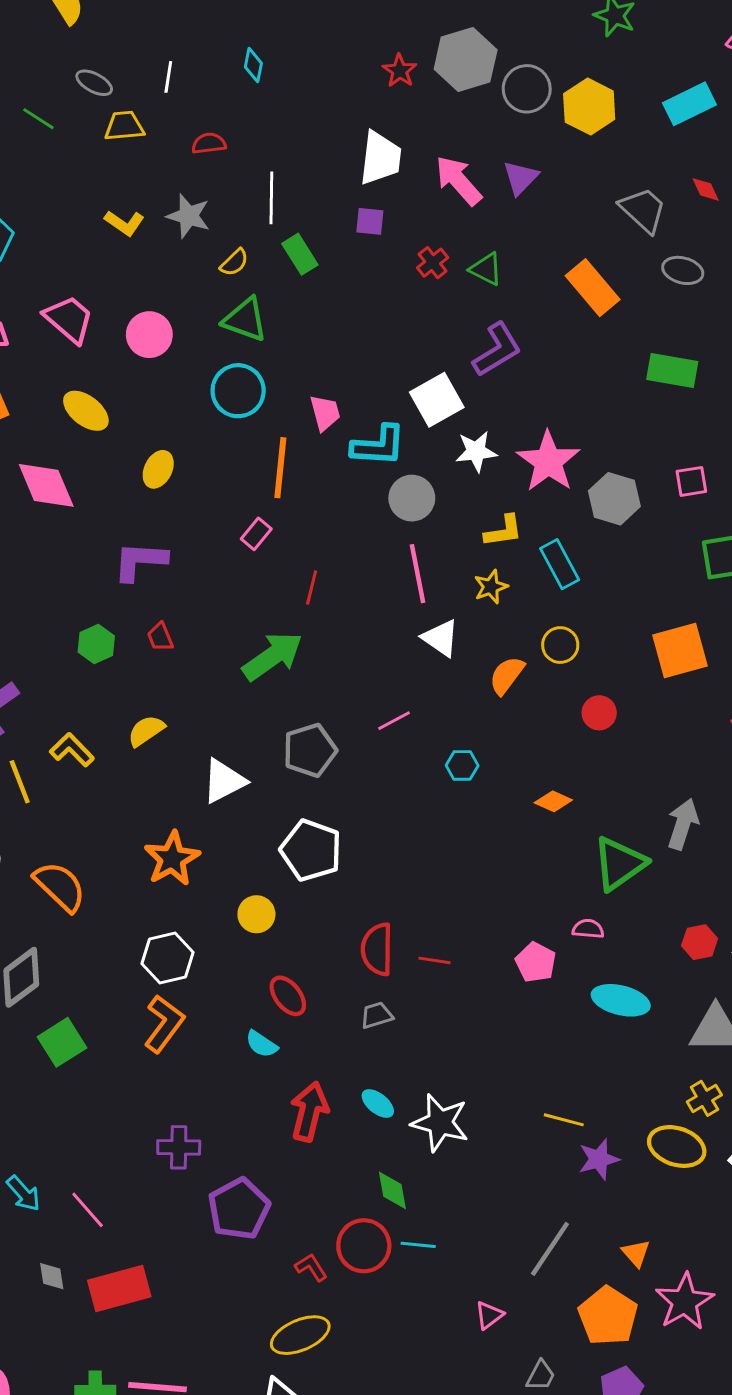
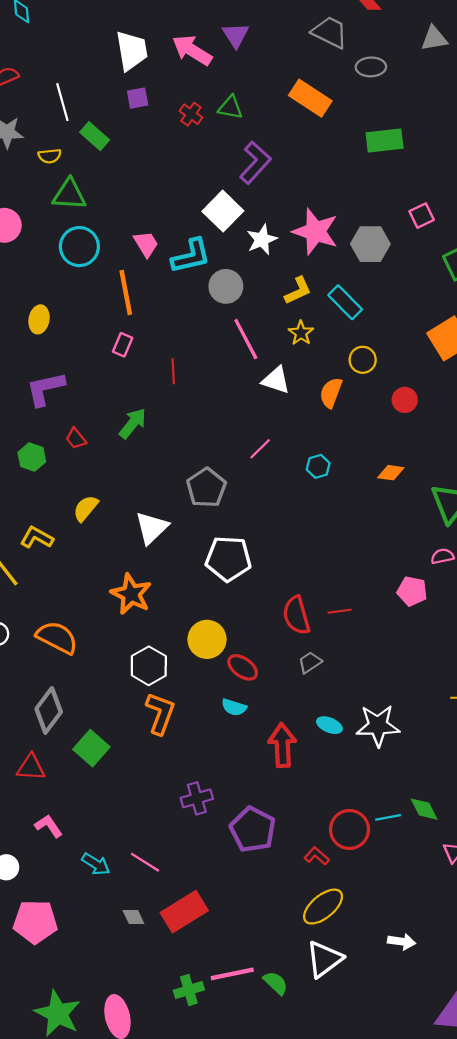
yellow semicircle: (234, 262) -> (50, 156), turned 55
green arrow: (273, 656) -> (133, 423), moved, size x0.7
yellow circle: (256, 914) -> (207, 639), moved, size x1.4
green diamond: (392, 1190) -> (424, 809), moved

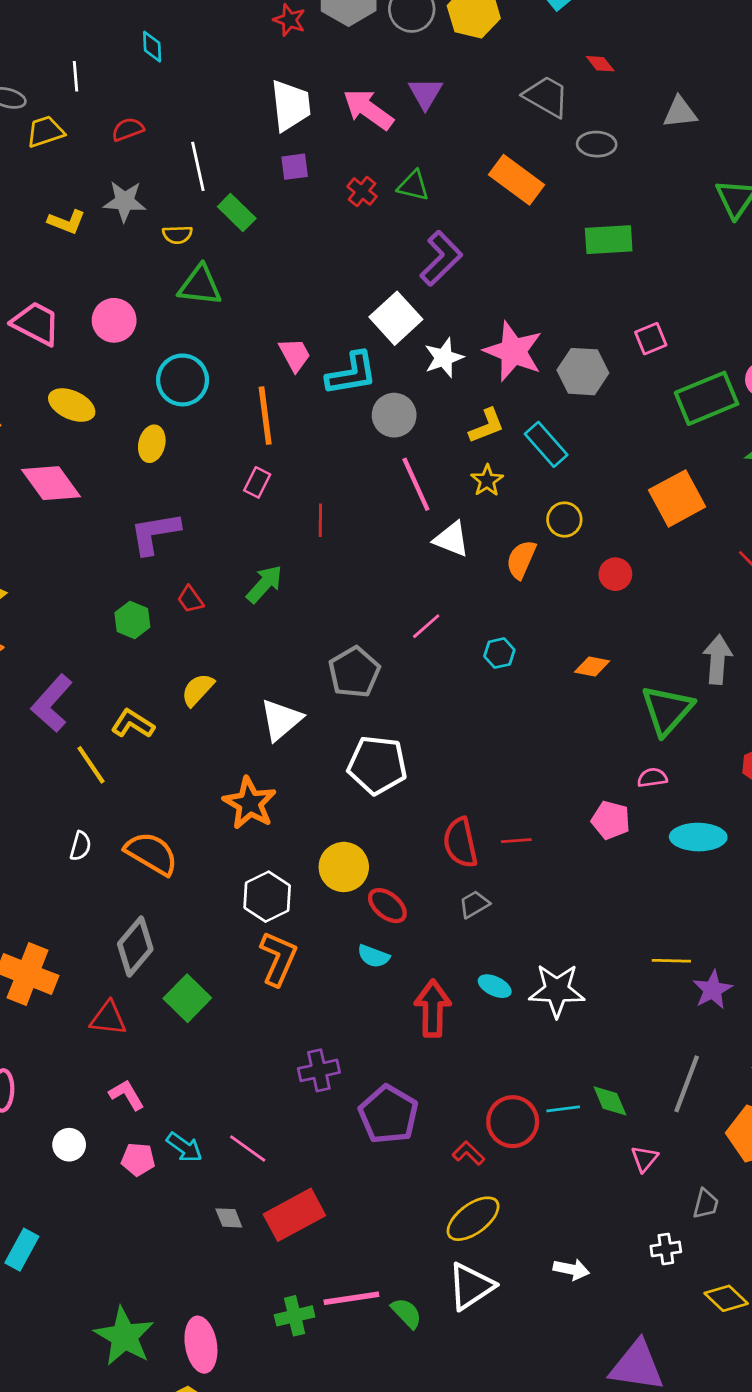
cyan circle: (79, 247) -> (183, 380), moved
pink pentagon: (35, 922) -> (138, 1159), moved, size x0.6

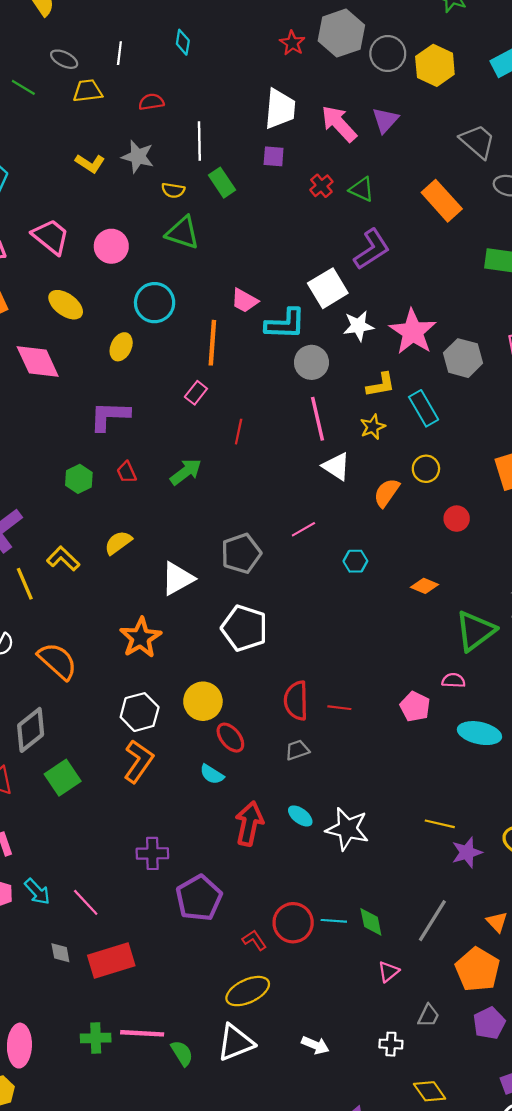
pink trapezoid: (295, 355) -> (245, 301), turned 136

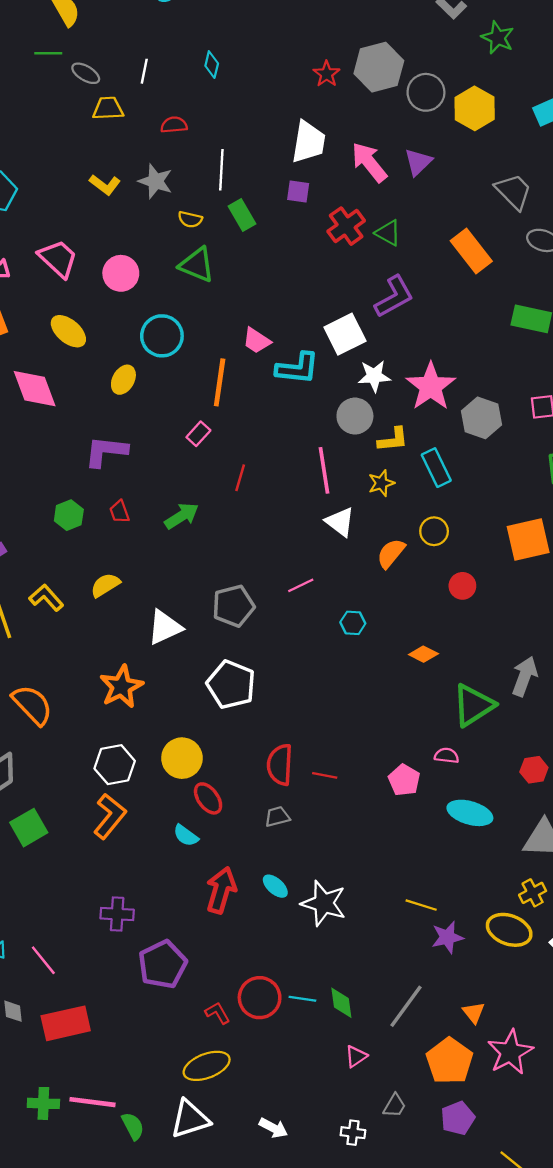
green line: (23, 87) -> (48, 53), moved, turned -35
red cross: (321, 186) -> (346, 226), size x1.5
gray circle: (311, 362) -> (355, 416), moved

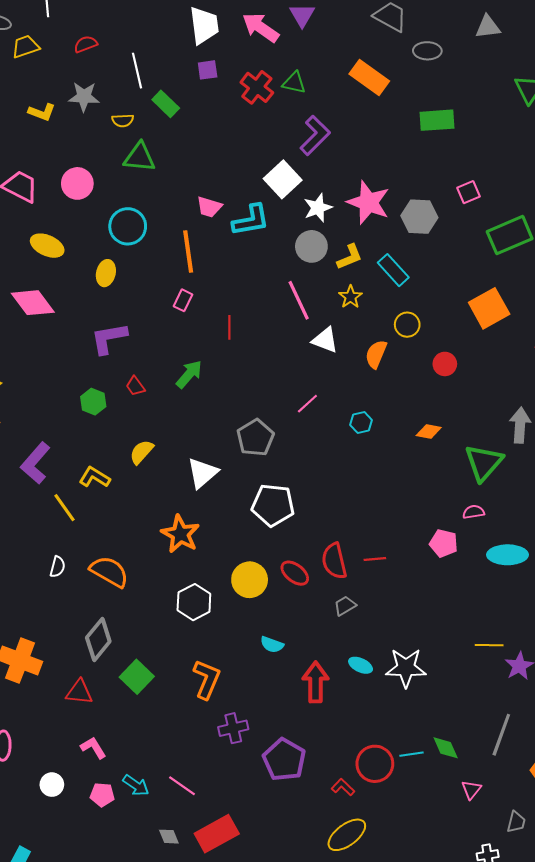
red ellipse: (208, 798) -> (295, 573), moved
orange L-shape: (110, 816) -> (207, 679), moved

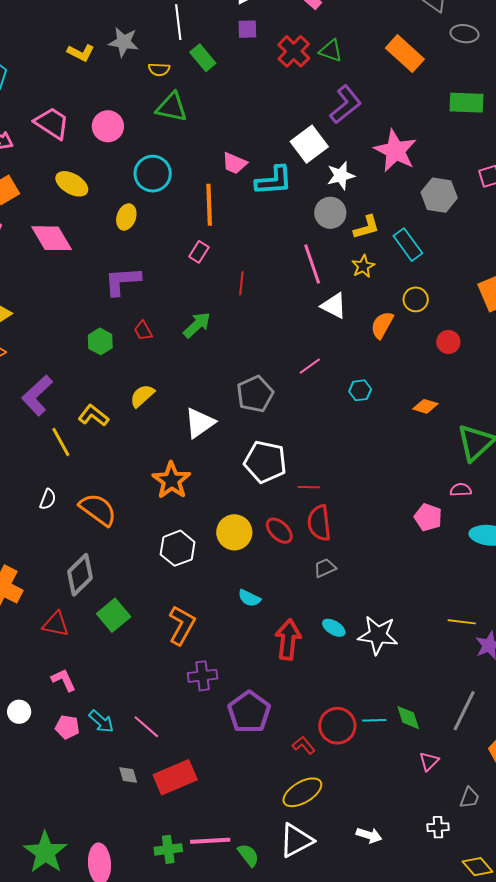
pink star: (368, 202) -> (395, 151), moved
red line: (375, 559) -> (309, 487), moved

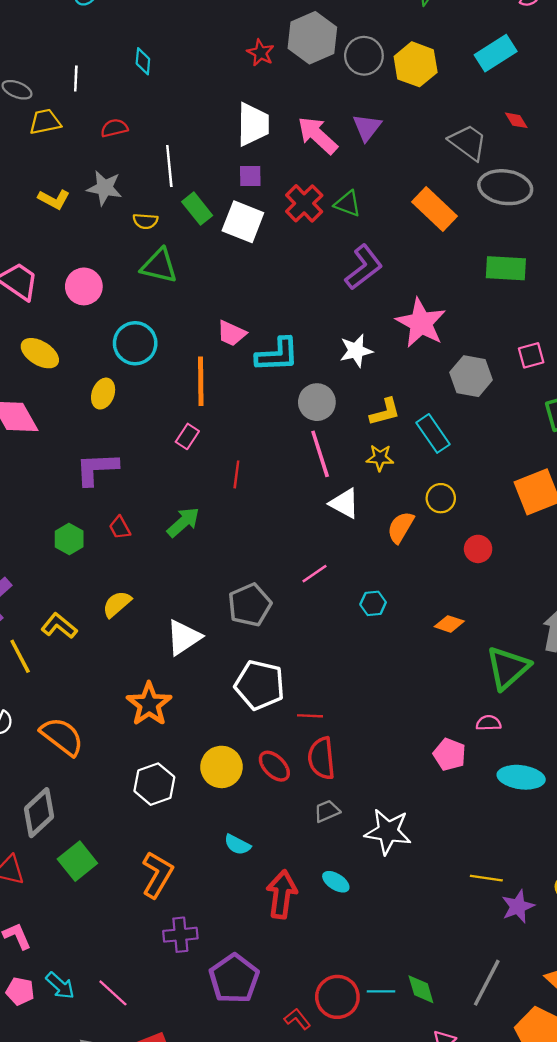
gray ellipse: (464, 34) -> (505, 187), size x1.6
white square: (309, 144) -> (243, 222), moved, turned -33
gray circle: (330, 213) -> (317, 402), moved
yellow star: (363, 266) -> (380, 458), turned 30
white star: (378, 635) -> (388, 832), moved

